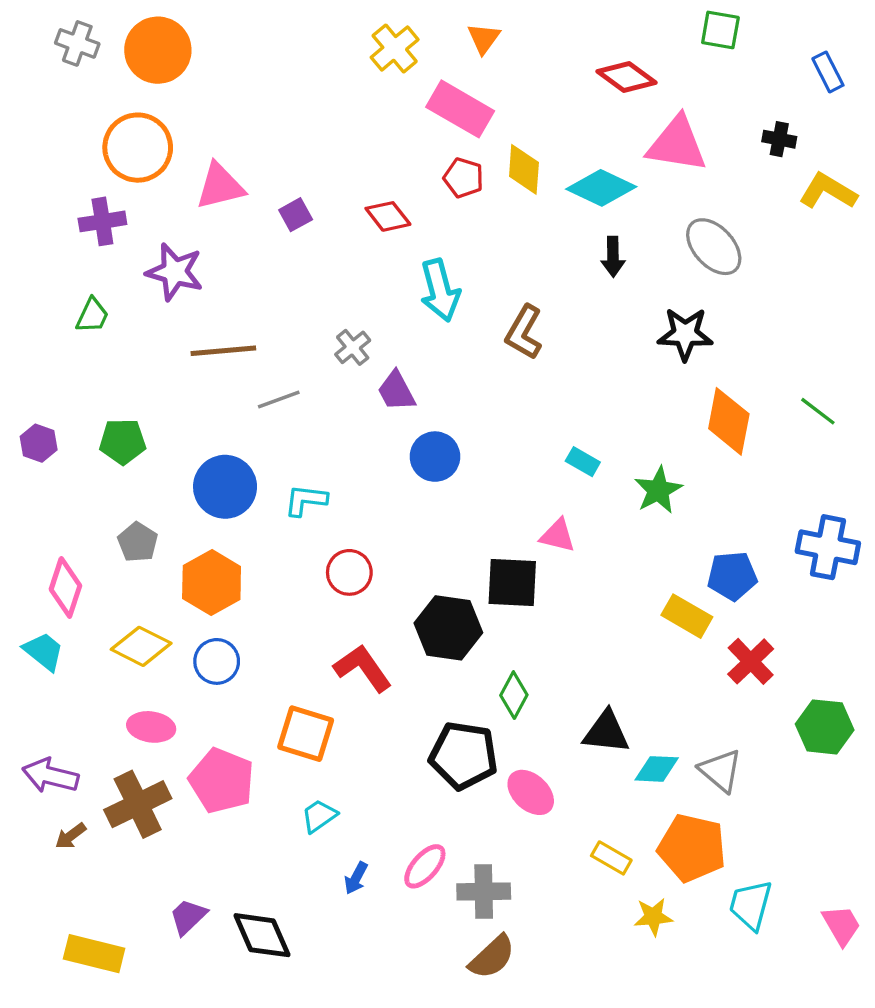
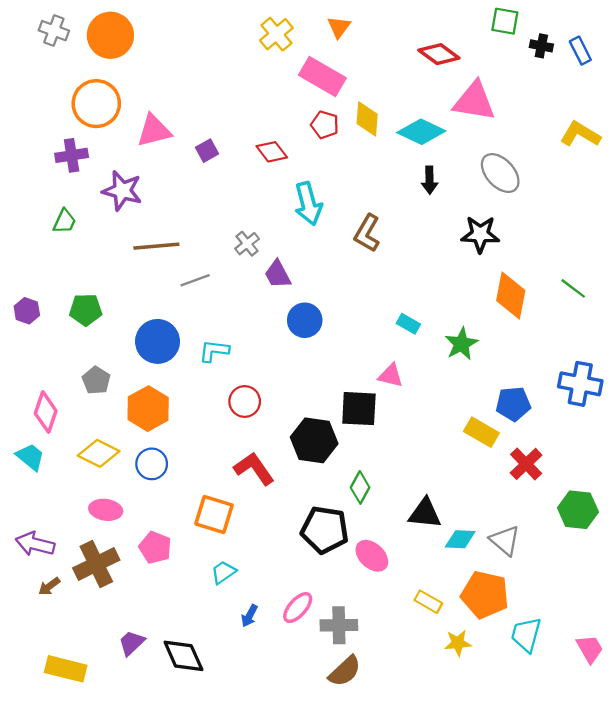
black cross: (779, 139) -> (541, 46), moved
pink pentagon: (222, 781) -> (155, 548), size x0.7

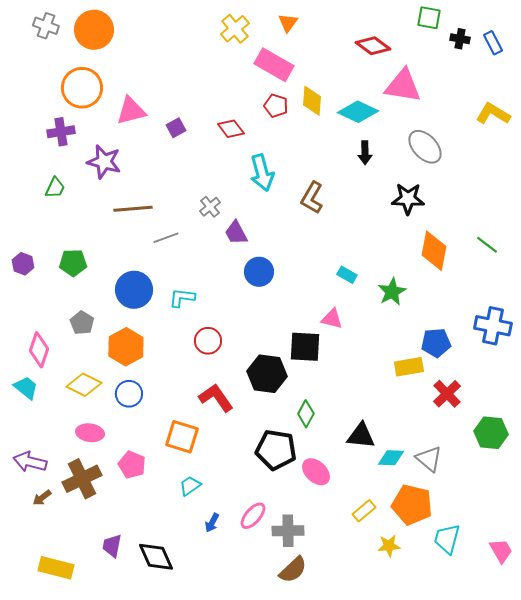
yellow rectangle: (481, 432) -> (409, 367), turned -40
yellow rectangle: (428, 602) -> (364, 511), turned -70
purple trapezoid: (132, 643) -> (112, 546), turned -35

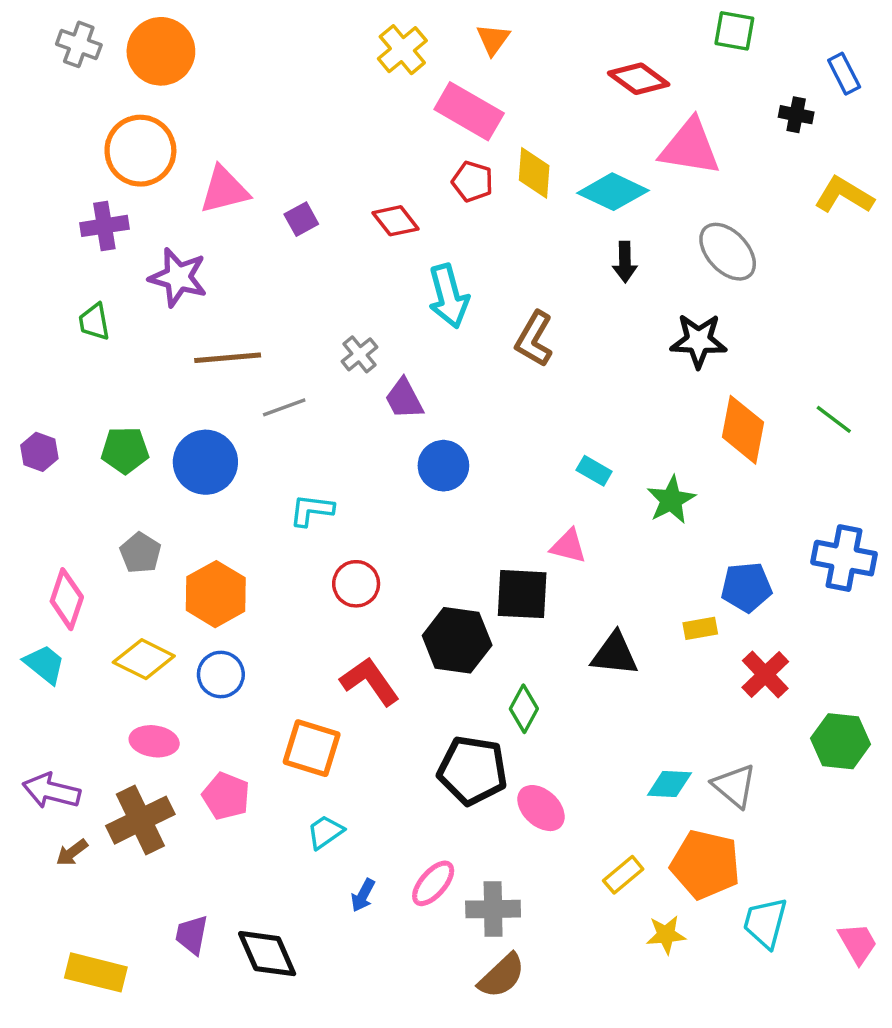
black cross: (460, 39) -> (796, 115), moved
green trapezoid: (55, 188) -> (94, 322), turned 145
blue circle: (134, 290) -> (205, 462), moved
yellow rectangle: (409, 367) -> (700, 628), size x0.7
black triangle: (361, 436) -> (615, 654), moved

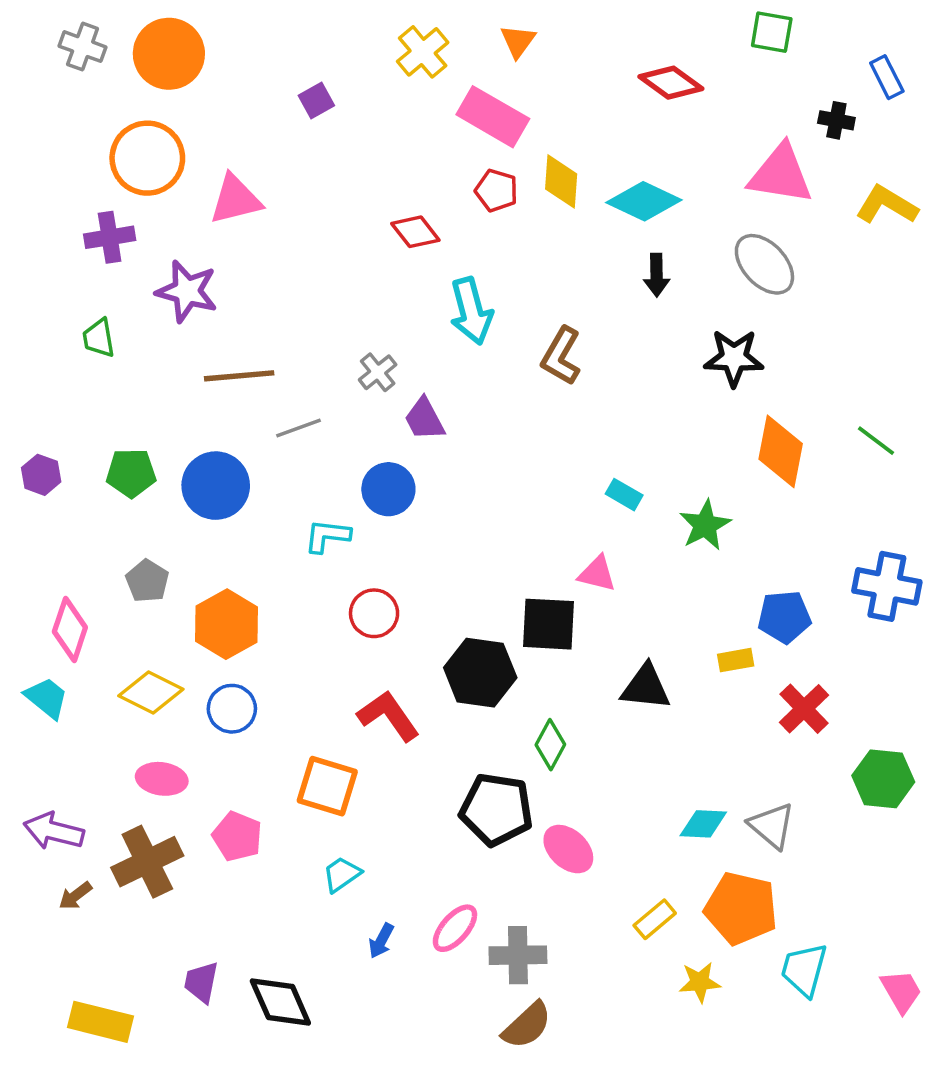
pink triangle: (690, 147) -> (781, 174), moved
purple square: (301, 219) -> (316, 101), moved
blue circle: (443, 466) -> (388, 489), moved

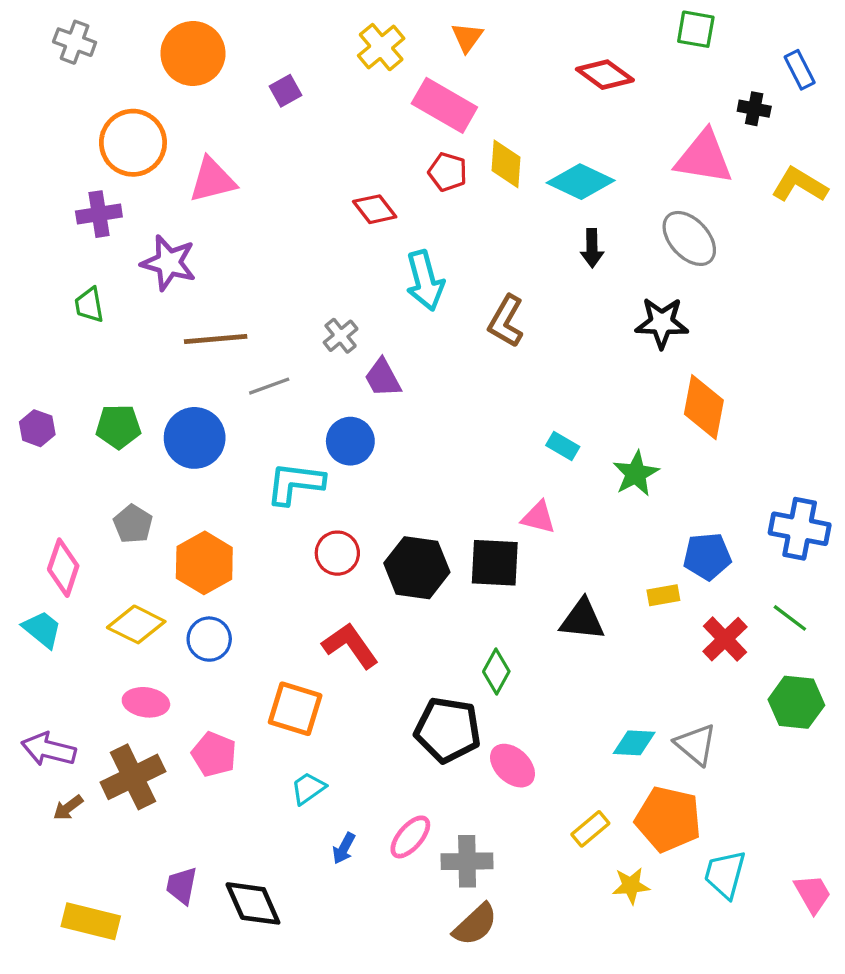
orange circle: (169, 54) -> (193, 54), moved
green line: (876, 441) -> (790, 618), moved
cyan L-shape: (327, 536) -> (295, 483), size x1.4
black hexagon: (480, 673) -> (417, 568), moved

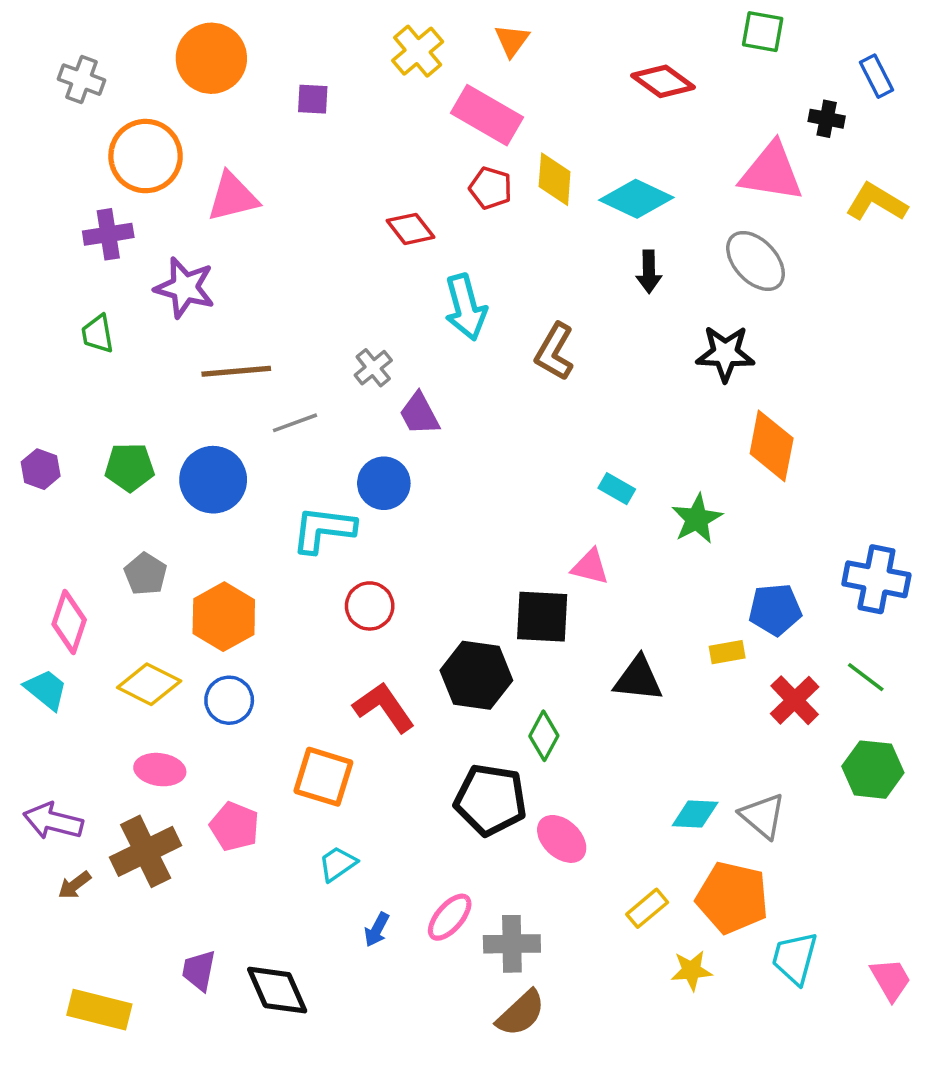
gray cross: (75, 42) -> (82, 80), moved
purple square: (285, 91) -> (313, 99), turned 32
black hexagon: (417, 568) -> (476, 675), moved

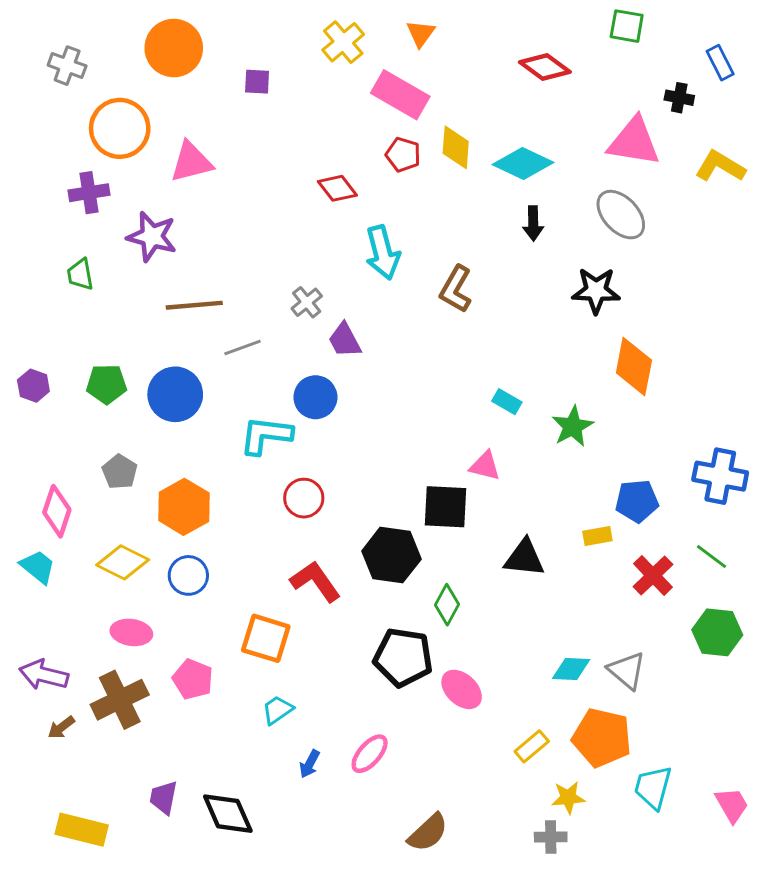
gray cross: (512, 944) -> (551, 837), moved, size x0.7

